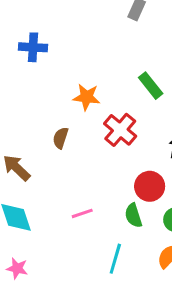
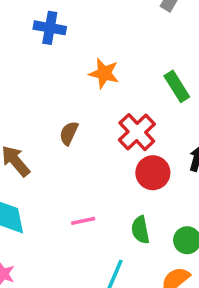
orange star: (87, 97) -> (104, 73), moved
red circle: (150, 186) -> (153, 173), moved

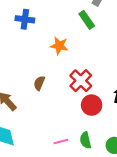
green rectangle: (177, 86) -> (87, 20), moved
pink line: (83, 221) -> (61, 141), moved

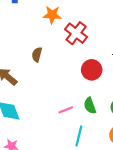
red cross: (81, 81) -> (76, 33), moved

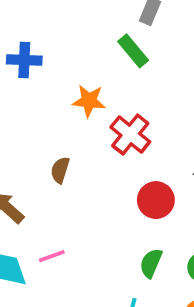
green semicircle: (90, 106) -> (151, 263), turned 42
pink line: (66, 110) -> (52, 256), moved

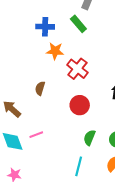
blue cross: (24, 60) -> (45, 27), moved
red circle: (156, 200) -> (80, 105), moved

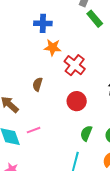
green rectangle: (78, 24) -> (95, 19), moved

